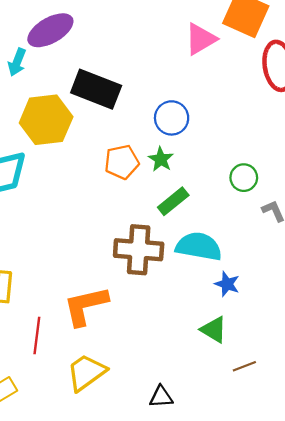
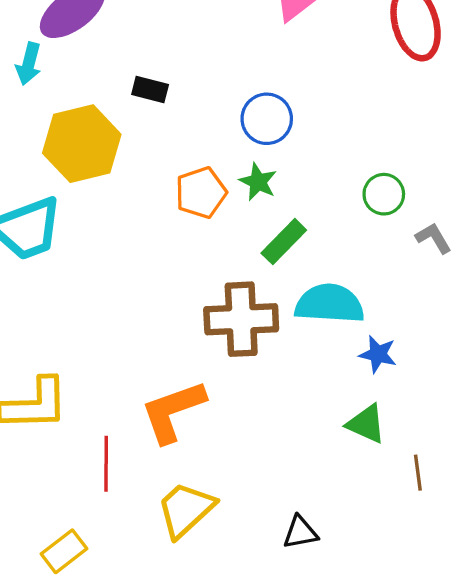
black rectangle: (96, 89) -> (150, 90), size x0.5
brown line: (244, 366) -> (418, 473), turned -70

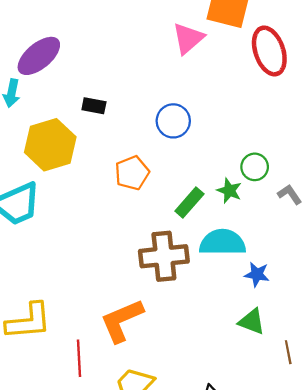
green star: (258, 182) -> (229, 191), moved

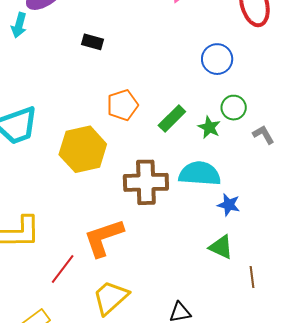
blue circle: (173, 121) -> (217, 59), moved
yellow hexagon: (50, 145) -> (83, 149), moved
green rectangle: (189, 202) -> (172, 118), moved
red line: (79, 358) -> (63, 269), turned 36

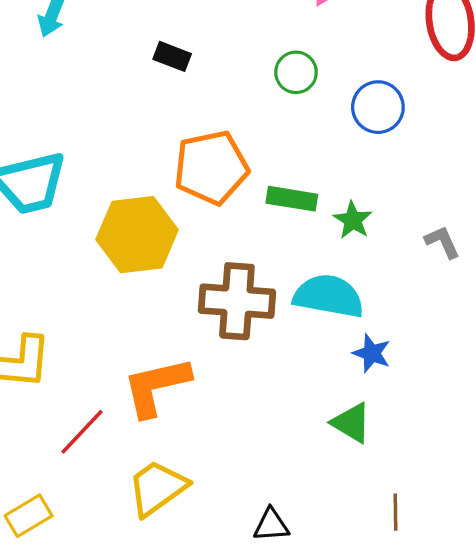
orange pentagon: (122, 105) -> (211, 167), size x1.4
green circle: (234, 108) -> (296, 72), moved
green rectangle: (172, 118) -> (292, 199), turned 48
brown line: (252, 277) -> (395, 512), moved

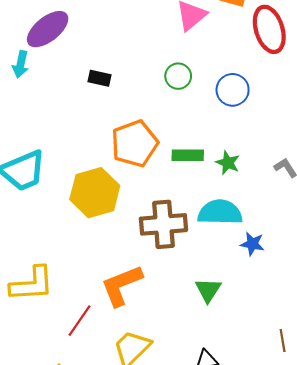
green triangle: (351, 423) -> (208, 290), moved, turned 40

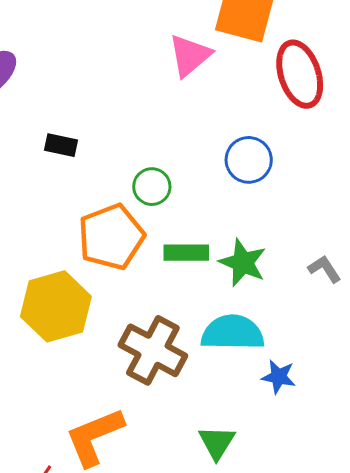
green circle: (178, 76) -> (152, 187), moved
green star: (228, 163) -> (243, 263), size x1.4
brown cross: (163, 224) -> (153, 350), turned 33

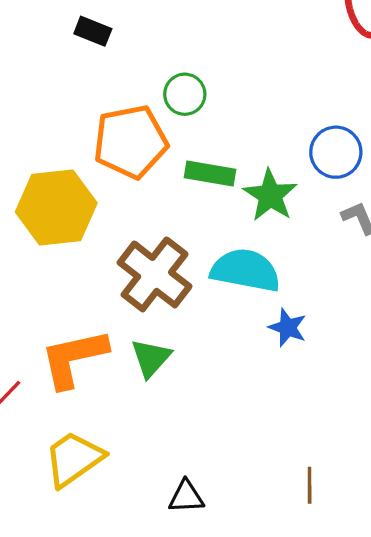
blue circle: (249, 160) -> (336, 152), moved
green triangle: (217, 442) -> (151, 358), moved

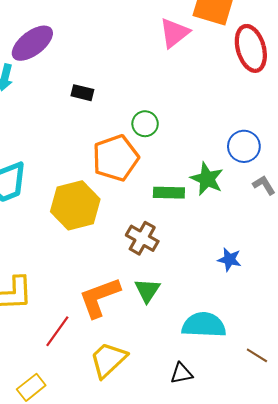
green rectangle: (210, 173) -> (169, 193), moved
cyan semicircle: (245, 270) -> (204, 325), moved
brown cross: (155, 274) -> (142, 238), size x0.7
brown line: (310, 485) -> (257, 355), turned -50

